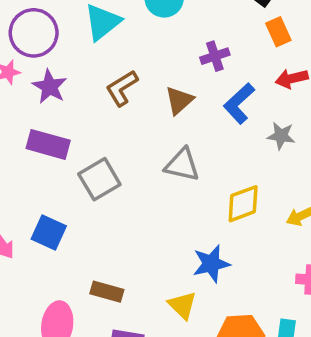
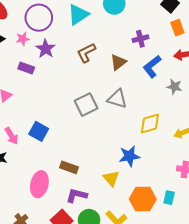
purple rectangle: (48, 144) -> (26, 68), moved, size x0.7
gray square: (99, 179) -> (86, 105), moved

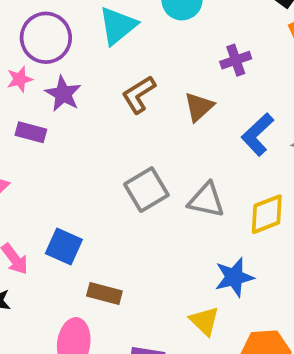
blue L-shape: (152, 67) -> (257, 134), moved
gray triangle: (117, 99) -> (206, 200), moved
brown rectangle: (69, 167) -> (104, 294), moved

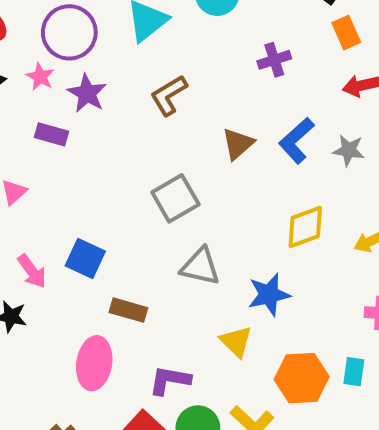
pink star: (20, 79) -> (40, 77), turned -30
brown triangle: (199, 107) -> (238, 144), moved
gray triangle: (206, 200) -> (200, 267), moved

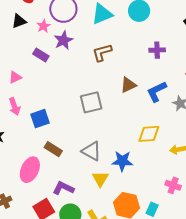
blue square: (85, 258) -> (40, 119), turned 30
gray triangle: (200, 267) -> (91, 151), moved
pink arrow: (32, 271) -> (15, 106), moved

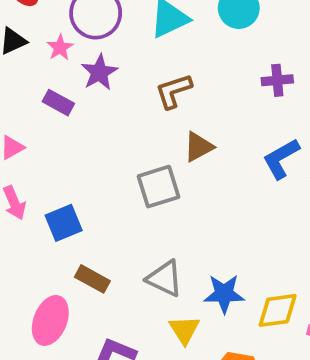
brown triangle: (128, 85) -> (199, 147), moved
yellow diamond: (149, 134) -> (278, 310), moved

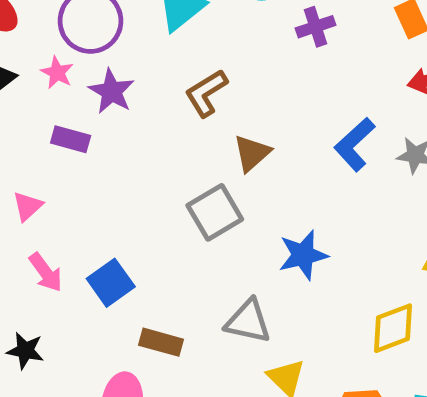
purple cross: (277, 80) -> (315, 27), moved
blue star: (224, 294) -> (303, 255), moved

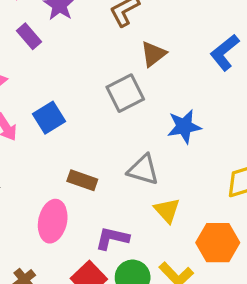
purple rectangle: (71, 139) -> (29, 36), turned 30
blue square: (111, 283) -> (49, 118), moved

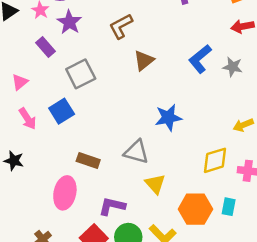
gray square: (125, 93) -> (81, 74), moved

